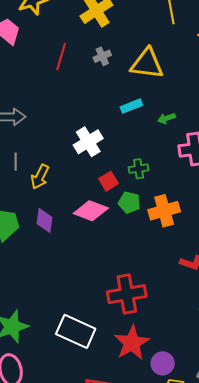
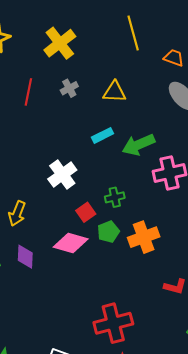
yellow triangle: (147, 64) -> (115, 92), size x0.7
green arrow: (167, 118) -> (138, 145), size x1.8
green pentagon: (129, 203) -> (108, 232), turned -30

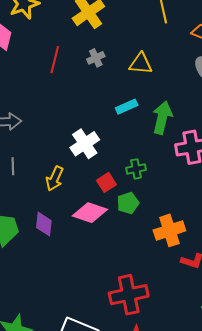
green arrow: (138, 145) -> (162, 118), turned 124
yellow arrow: (17, 213) -> (55, 178), moved
orange cross: (144, 237) -> (169, 230), moved

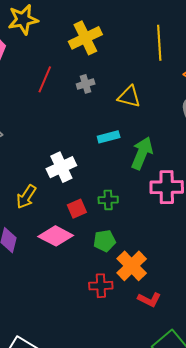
green pentagon: (128, 203) -> (105, 241), moved
orange cross: (169, 230) -> (132, 266), turned -36
red cross: (129, 295) -> (101, 286), moved, size x0.6

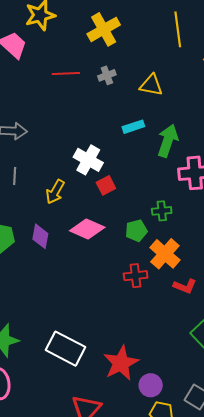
red line: (45, 79) -> (66, 73), turned 68
white cross: (61, 167) -> (88, 160), turned -32
green cross: (108, 200) -> (162, 211), moved
red square: (77, 209) -> (106, 185), moved

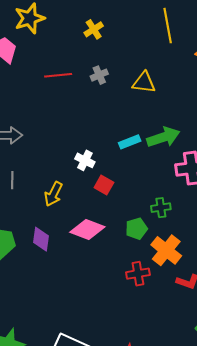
yellow cross: (104, 29) -> (94, 29), size x0.6
cyan rectangle: (133, 127) -> (130, 142), moved
green arrow: (168, 141) -> (163, 137), turned 56
white cross: (88, 160) -> (85, 160), size x0.7
red square: (106, 185) -> (104, 185), turned -30

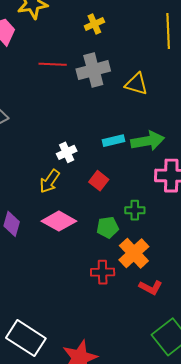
gray cross: (99, 75) -> (93, 70), size x1.8
white cross: (85, 160) -> (67, 152), turned 30
red square: (104, 185) -> (99, 181), moved
yellow arrow: (53, 194) -> (50, 181), moved

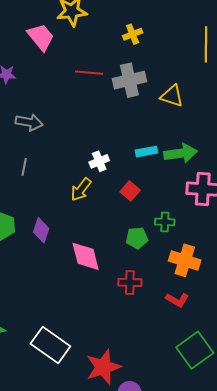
pink diamond: (59, 221) -> (86, 256), moved, turned 44
orange cross: (134, 253) -> (185, 260), moved, turned -32

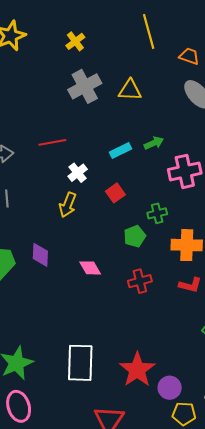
red line: (89, 73) -> (52, 142), moved
green arrow: (181, 153) -> (154, 143), size x0.6
red square: (130, 191) -> (115, 193), turned 30
pink diamond: (86, 256) -> (90, 268), size x0.7
white rectangle: (50, 345) -> (80, 363), turned 72

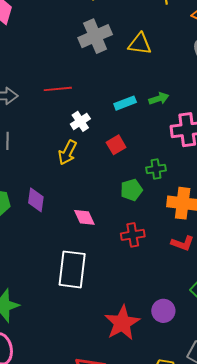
white rectangle: (80, 363) -> (72, 269), moved
purple circle: (170, 388) -> (163, 311), moved

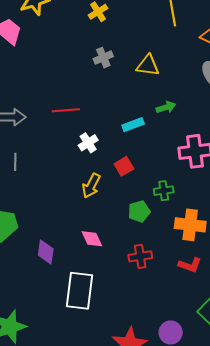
gray cross: (95, 36) -> (103, 58), size x0.6
green arrow: (159, 99) -> (166, 107), moved
yellow arrow: (68, 152) -> (91, 186), moved
purple diamond: (36, 200) -> (46, 252), moved

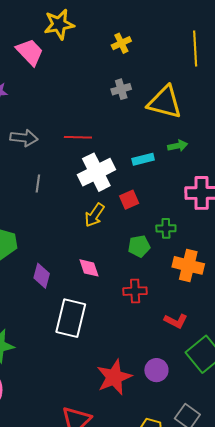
yellow triangle: (148, 65) -> (165, 102), size x1.5
white cross: (88, 143) -> (96, 172), size x1.8
gray line: (15, 162) -> (38, 184), moved
red L-shape: (190, 265) -> (176, 321), moved

